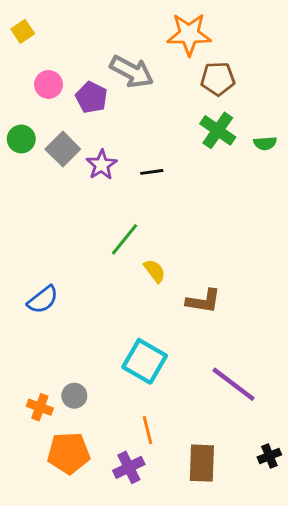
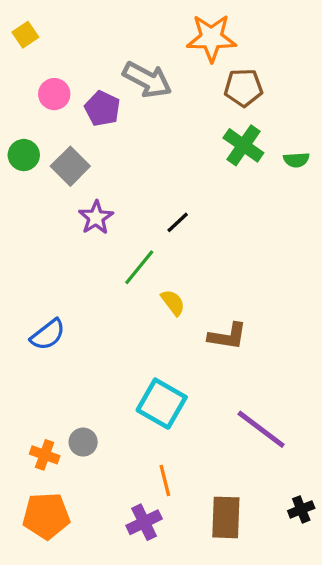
purple star: (102, 165) -> (96, 218), moved
black line: (152, 172) -> (178, 222), moved, turned -35
orange pentagon: (69, 453) -> (46, 516), moved

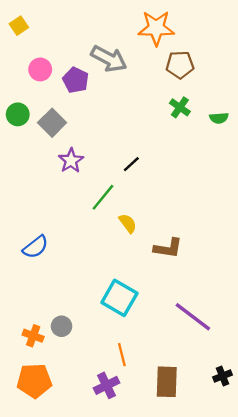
green cross: (243, 145) -> (180, 107), size x0.7

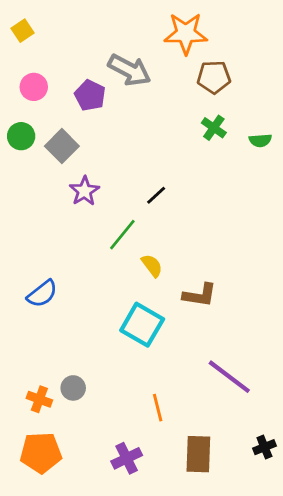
pink circle: (40, 69) -> (34, 87), moved
cyan square: (119, 298) -> (142, 325), moved
orange line: (122, 355) -> (158, 408), moved

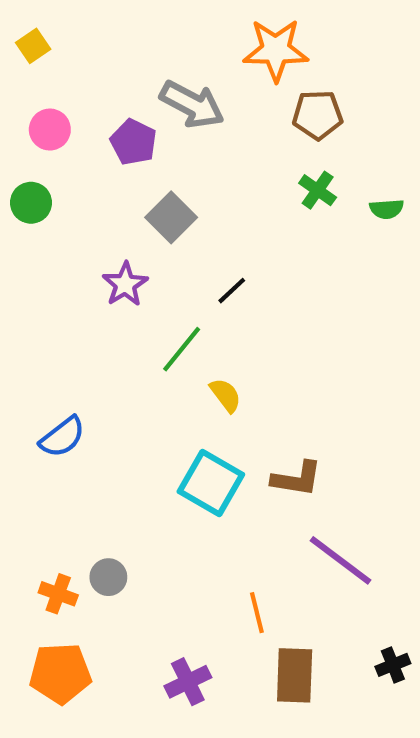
gray square: (62, 146) -> (171, 217), moved
brown L-shape: (200, 295) -> (297, 479), moved
orange line: (158, 408) -> (257, 613), moved

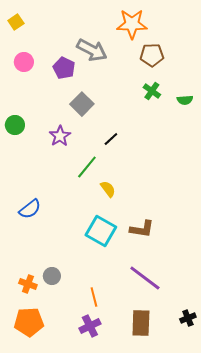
green circle: (31, 203) -> (15, 125), moved
purple line: (341, 560) -> (145, 278), moved
orange line: (257, 613) -> (94, 297), moved

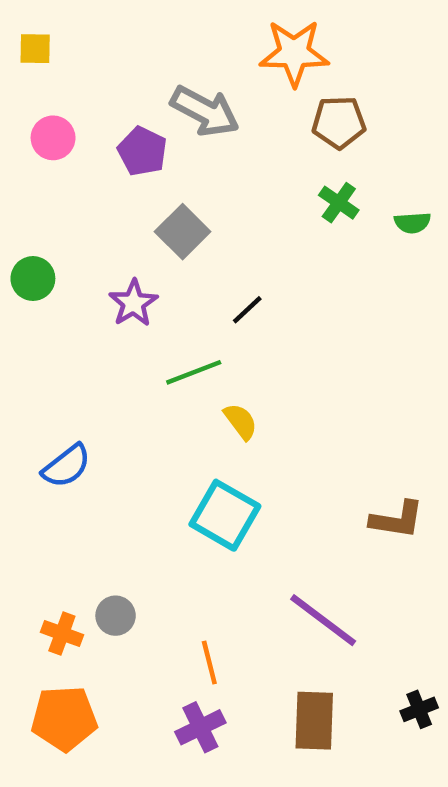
yellow square: (16, 22) -> (35, 49), turned 35
green line: (87, 167) -> (194, 372), turned 30
brown L-shape: (142, 229) -> (397, 520), moved

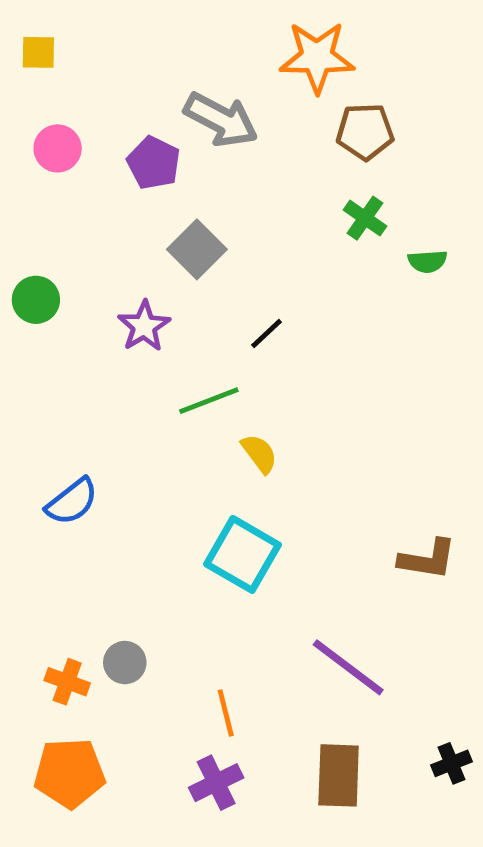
green semicircle: (412, 223) -> (427, 261), moved

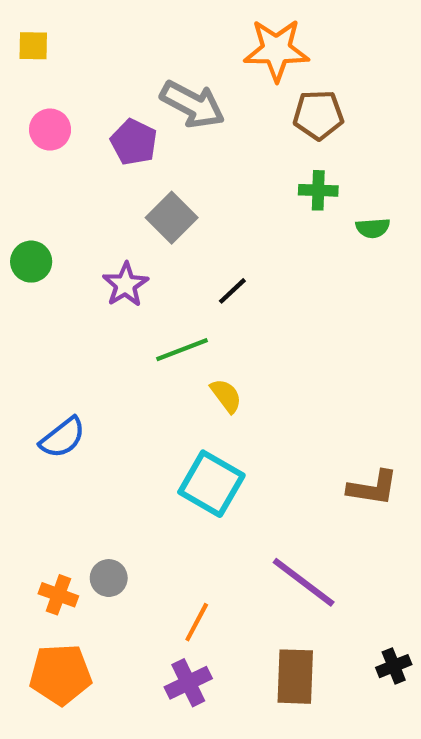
green cross: (365, 218) -> (318, 190), turned -33
orange line: (226, 713) -> (197, 622), turned 42

